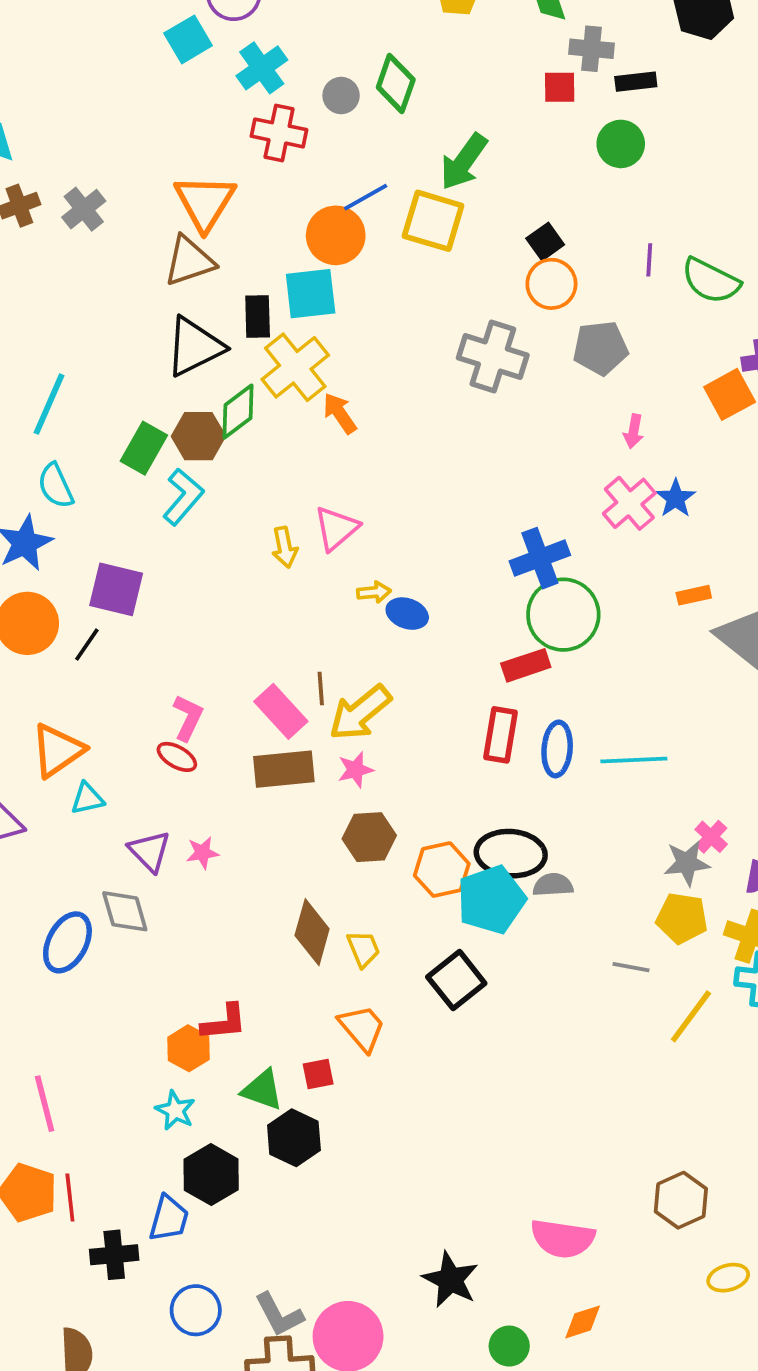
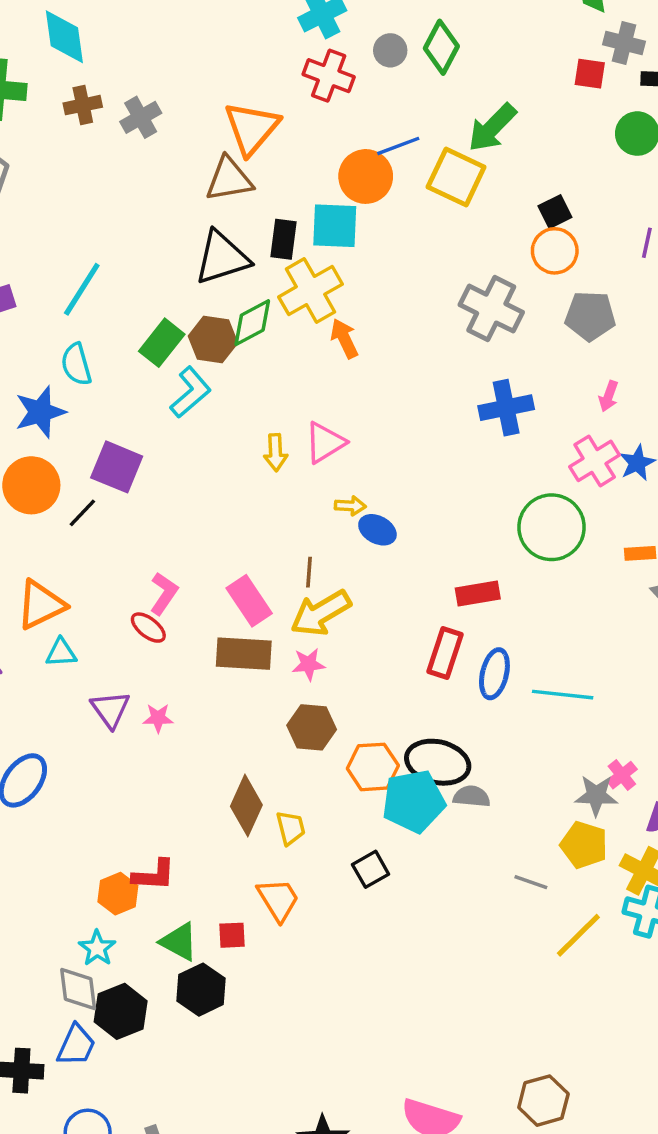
blue cross: (540, 558) -> (506, 408), moved
green circle: (563, 615) -> (552, 527), moved
brown line: (321, 688) -> (309, 572), moved
gray diamond: (125, 911) -> (78, 989), moved
black square: (456, 980) -> (371, 869), size x0.7

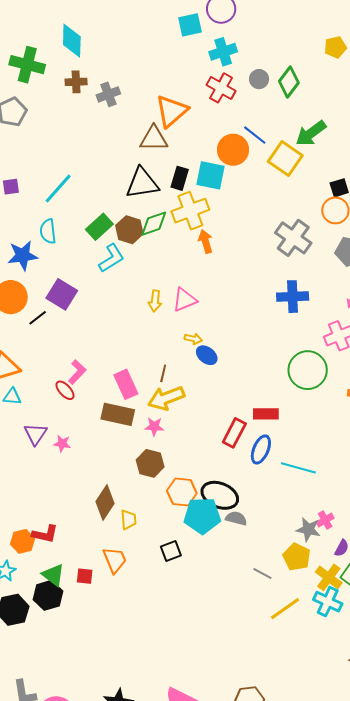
blue line: (398, 146) -> (255, 135), turned 50
red rectangle: (478, 593) -> (266, 414), moved
black hexagon: (201, 990) -> (48, 595), moved

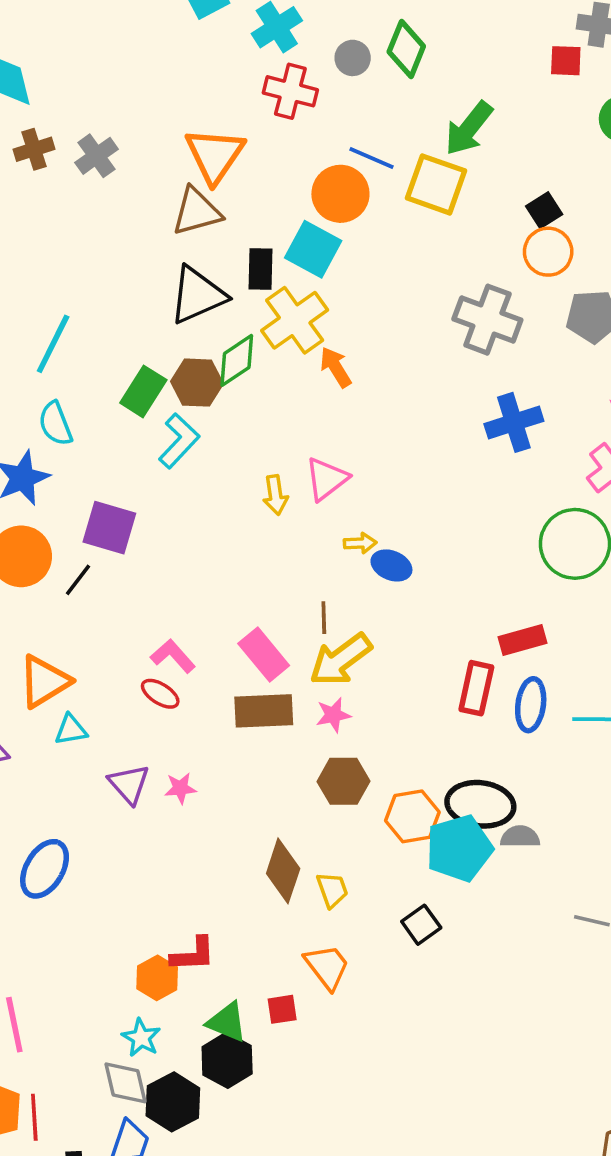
cyan square: (210, 175) -> (313, 249), turned 32
pink L-shape: (77, 372) -> (173, 656), turned -70

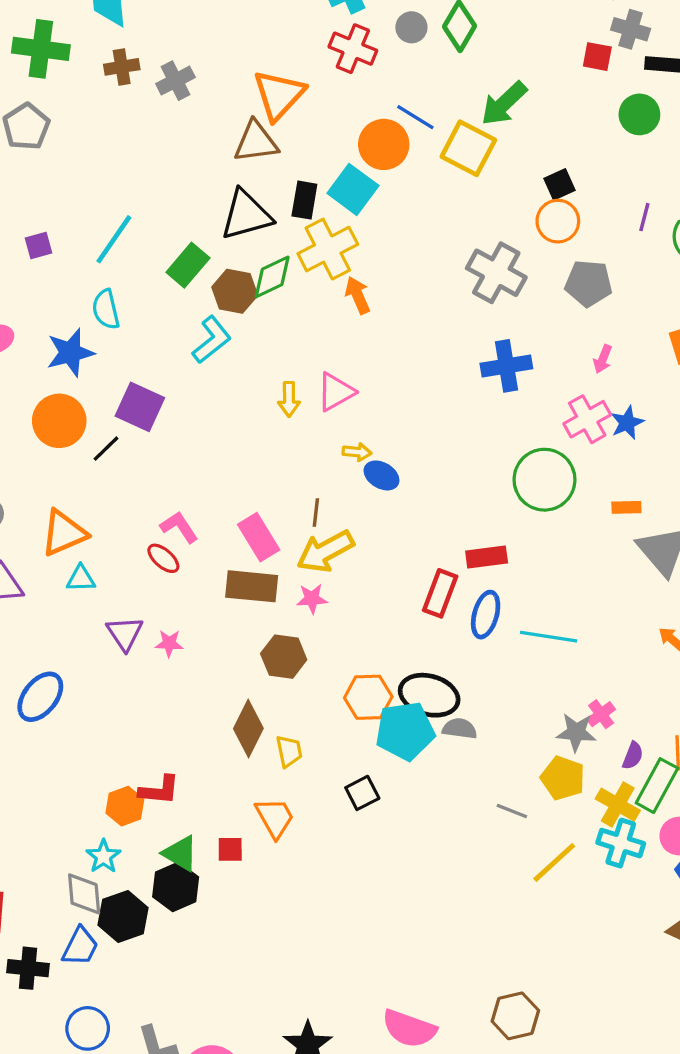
green rectangle: (143, 391) -> (188, 265), moved
brown hexagon: (343, 781) -> (284, 657), moved

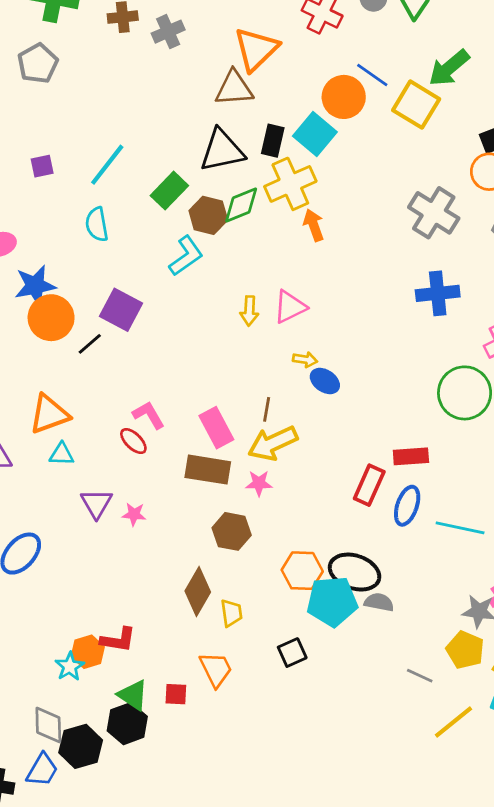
blue star: (70, 353) -> (35, 286), moved
cyan star: (103, 856) -> (70, 666), moved

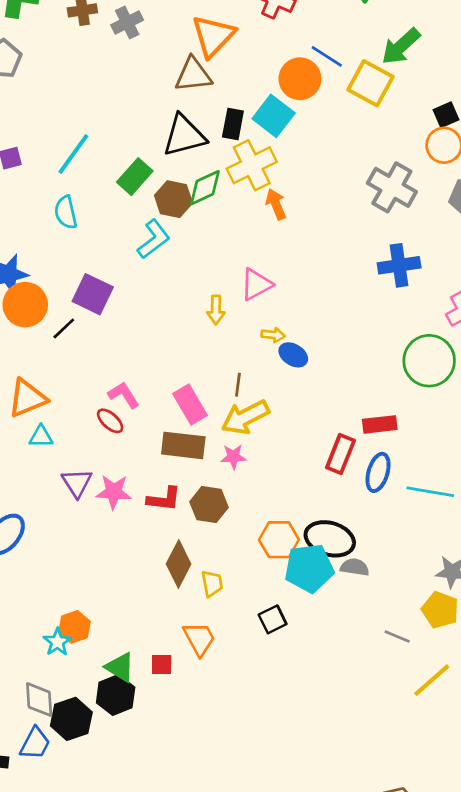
yellow arrow: (249, 311) -> (216, 310), moved
pink star: (134, 514) -> (114, 492), size x1.5
red L-shape: (118, 640) -> (164, 499), moved

